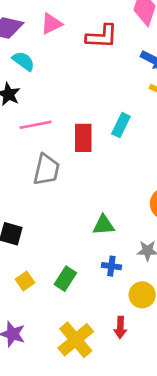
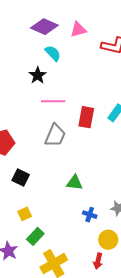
green triangle: (104, 225) -> (74, 183), moved
green rectangle: (65, 279) -> (35, 236), moved
red arrow: (120, 327) -> (98, 261), moved

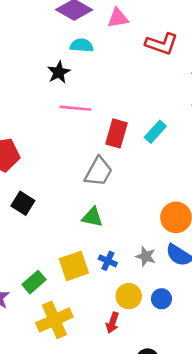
cyan semicircle: (53, 53) -> (82, 45), turned -48
gray trapezoid: (55, 135) -> (98, 172), moved
yellow square: (25, 214) -> (74, 266), moved, size x1.6

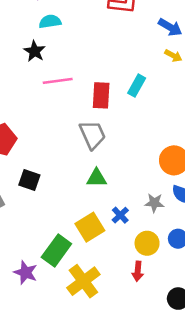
gray trapezoid: (98, 172) -> (92, 135), turned -40
blue cross: (108, 261) -> (120, 215), turned 35
green rectangle: (34, 282) -> (56, 250), size x1.4

